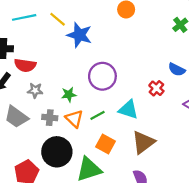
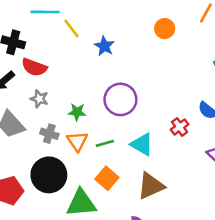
yellow line: (58, 19) -> (72, 28), moved
blue star: (79, 35) -> (104, 46), size x0.7

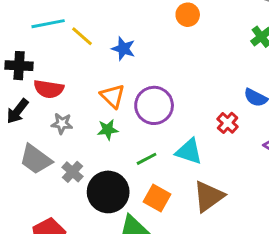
gray cross: (49, 134) -> (73, 172), moved, turned 36
orange triangle: (77, 141) -> (113, 96), moved
black circle: (49, 175) -> (108, 192), moved

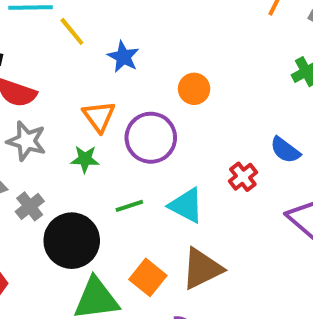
orange circle: (188, 15) -> (194, 89), moved
gray star: (62, 124) -> (26, 141), size x1.4
orange square: (157, 198) -> (148, 277), moved

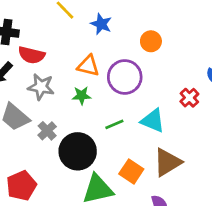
orange triangle: (99, 116) -> (88, 66), turned -35

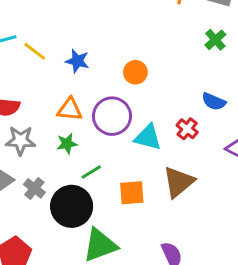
cyan triangle: (153, 121) -> (148, 137), moved
green line: (114, 124) -> (91, 172), moved
brown triangle: (167, 162) -> (179, 182), moved
orange square: (131, 172) -> (132, 193), moved, turned -30

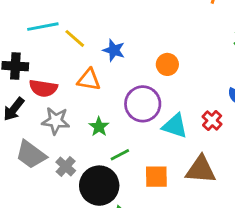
orange triangle: (70, 109) -> (89, 80), moved
green star: (67, 144) -> (99, 127), turned -30
brown triangle: (179, 182) -> (201, 170), turned 40

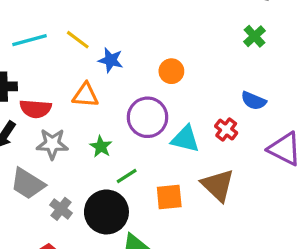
yellow line: (75, 38) -> (78, 40), moved
gray cross: (66, 166) -> (61, 209), moved
brown triangle: (201, 170) -> (218, 185), turned 44

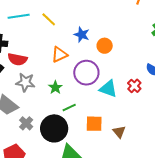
blue star: (111, 60) -> (82, 35), moved
orange triangle: (85, 95) -> (60, 54), moved, turned -36
brown triangle: (218, 185) -> (119, 132), moved, size x0.6

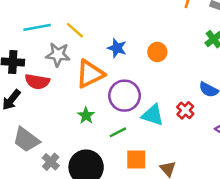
orange circle: (105, 46) -> (157, 52), moved
orange triangle: (60, 54) -> (90, 74), size x1.4
gray star: (25, 82) -> (58, 55), moved
green line: (69, 108) -> (118, 132), moved

